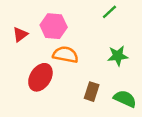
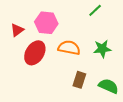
orange semicircle: (65, 55) -> (69, 48), moved
red ellipse: (40, 77) -> (35, 53), moved

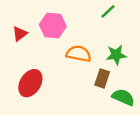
red ellipse: (35, 53) -> (30, 83), moved
brown rectangle: (79, 80) -> (102, 78), moved

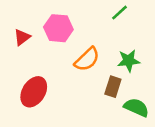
orange semicircle: (79, 54) -> (87, 59), turned 125

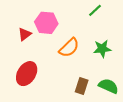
red triangle: (22, 37) -> (25, 34), moved
brown rectangle: (113, 87) -> (82, 86), moved

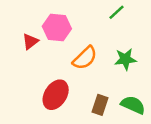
red ellipse: (27, 74) -> (56, 95), moved

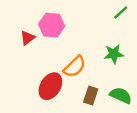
green line: (117, 12) -> (121, 13), moved
orange semicircle: (85, 58) -> (75, 67), moved

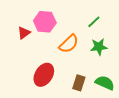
green line: (121, 13) -> (94, 22), moved
orange semicircle: (75, 67) -> (69, 44), moved

